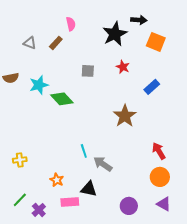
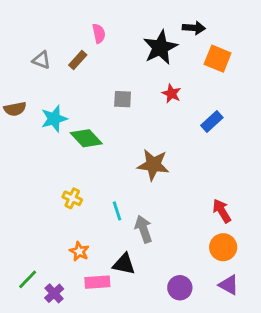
brown star: (125, 116) -> (153, 165), moved, turned -30
yellow cross: (20, 160) -> (72, 198), moved, turned 32
gray arrow: (103, 164) -> (144, 229), turned 36

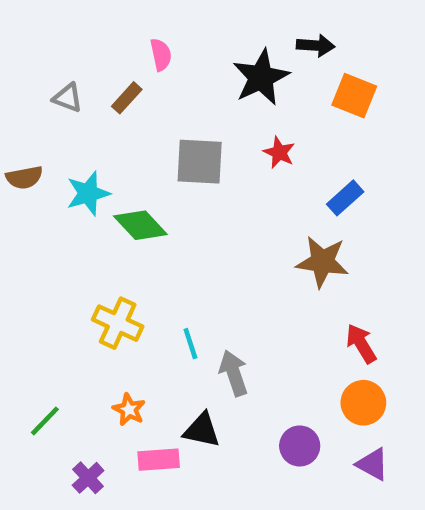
gray square: (123, 99) -> (200, 162), size x1.6
brown star: (153, 165) -> (322, 262), moved
yellow cross: (72, 198) -> (118, 323), size x1.5
green line: (28, 279) -> (45, 421), moved
purple circle: (180, 288) -> (300, 446), moved

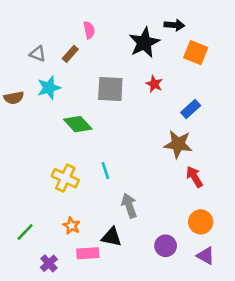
cyan star: (88, 193) -> (49, 88), moved
cyan line: (190, 344) -> (105, 171), moved
red arrow: (361, 344) -> (194, 177), moved

